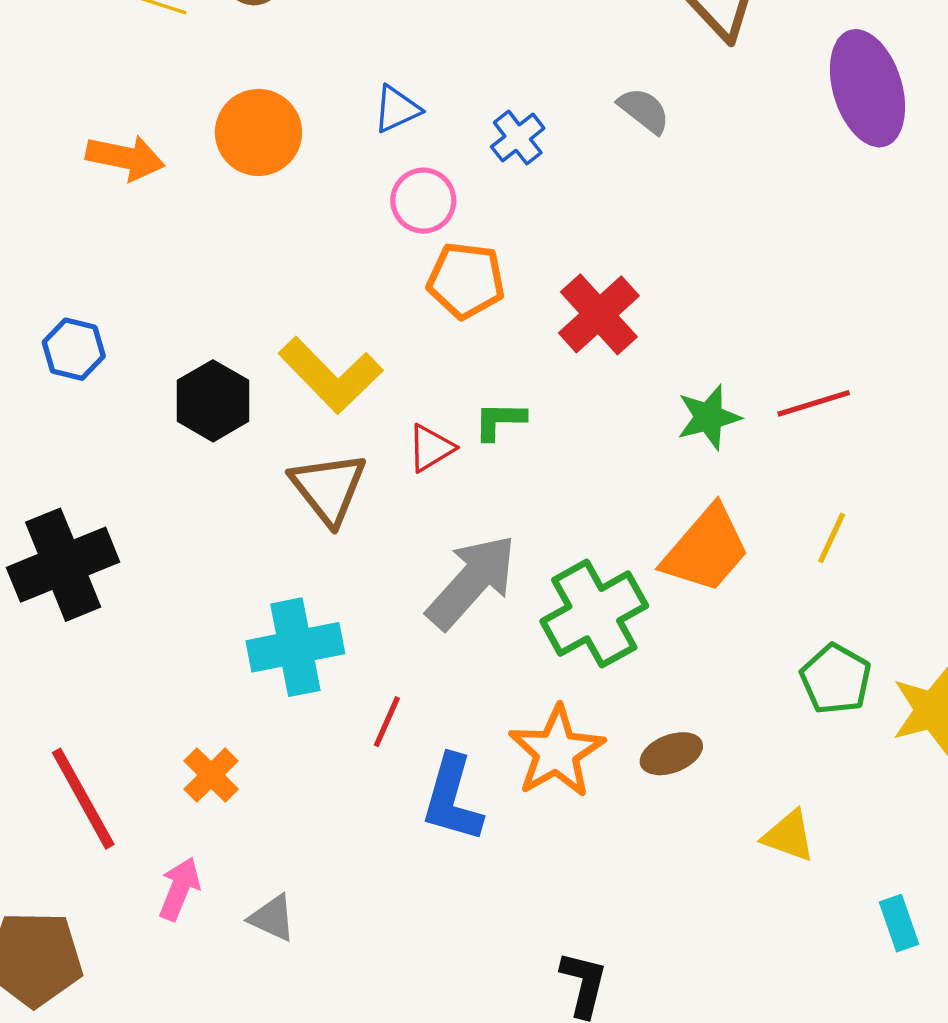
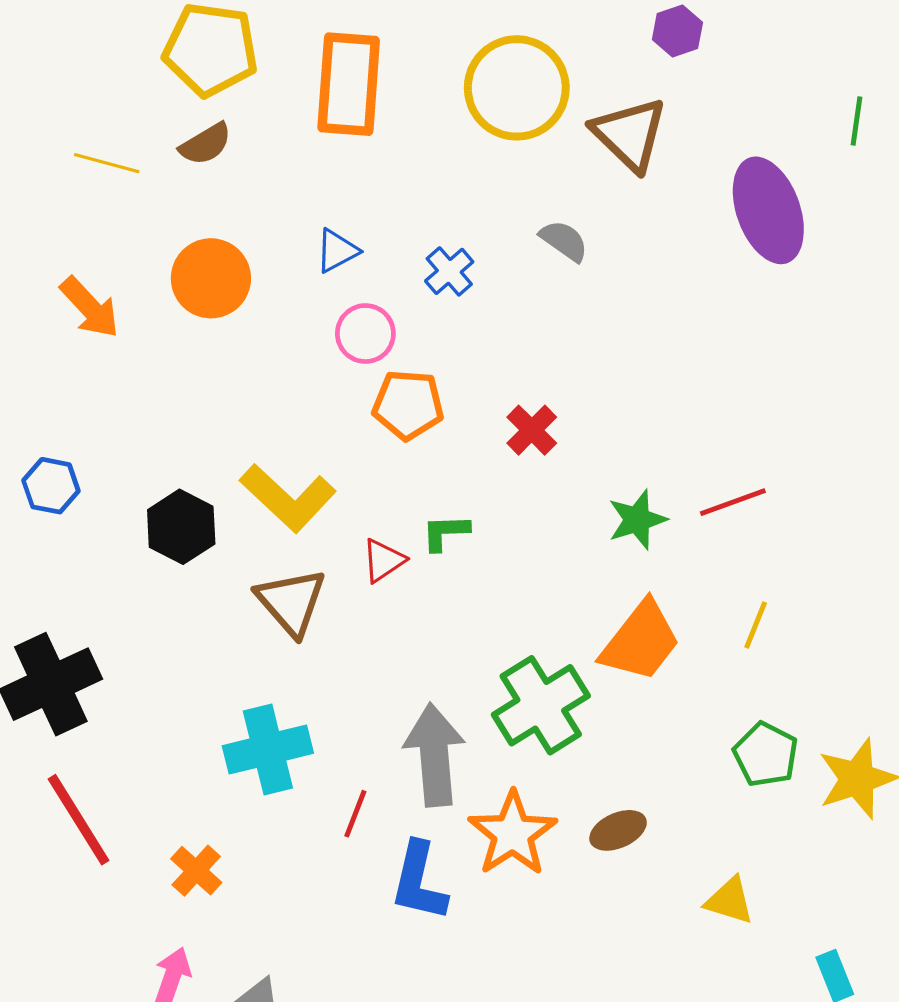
orange arrow: (125, 158) -> (90, 307), turned 38
red cross: (599, 314) -> (532, 430), size x0.7
gray arrow: (472, 582) -> (434, 755), moved, turned -44
red line: (83, 799) -> (79, 820), moved

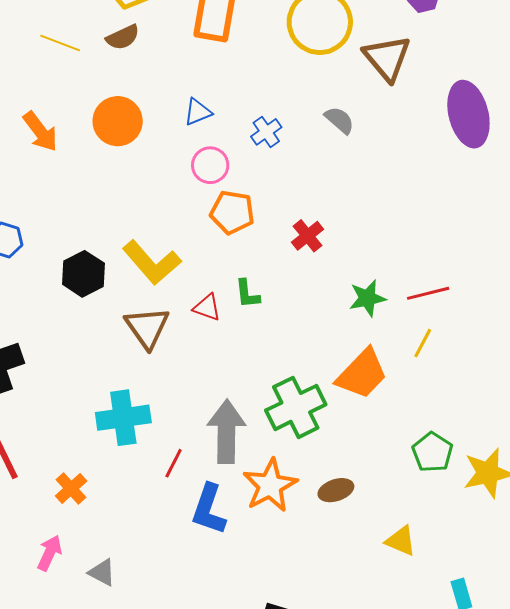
green L-shape: (445, 532) -> (247, 294), turned -100
red triangle: (383, 560) -> (207, 307), turned 48
yellow line: (756, 625) -> (423, 343), moved

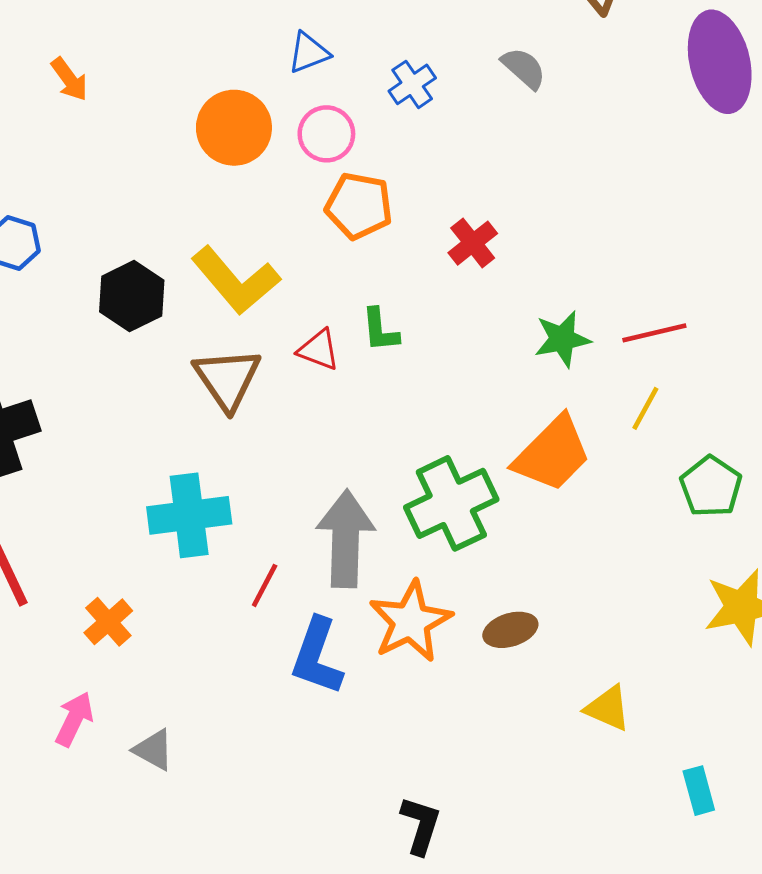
orange circle: (118, 121) -> (234, 128), moved
orange arrow: (40, 132) -> (69, 79), size x0.7
green pentagon: (432, 452) -> (711, 487), moved

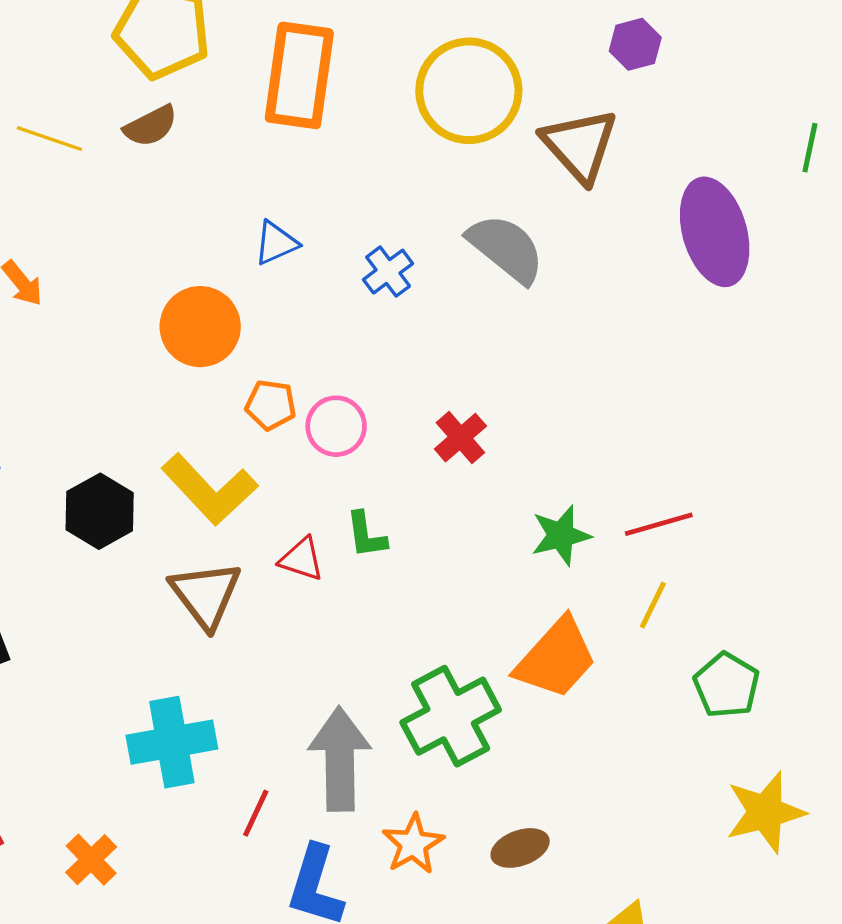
gray semicircle: (524, 68) -> (506, 249), size x1.6
pink circle: (326, 134) -> (336, 426), moved
orange pentagon: (359, 206) -> (271, 405), moved, size x0.7
orange star: (411, 621) -> (413, 844), size x0.7

